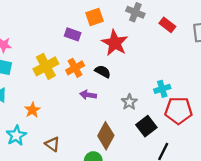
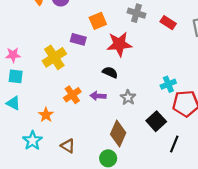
red star: (115, 43) -> (119, 44), turned -30
yellow cross: (46, 66) -> (54, 57), moved
orange cross: (75, 68) -> (72, 95), moved
gray star: (129, 102) -> (128, 97), moved

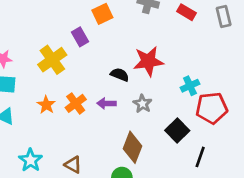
purple rectangle: (78, 39) -> (80, 37), turned 48
red star: (119, 44) -> (148, 61), moved
orange star: (46, 115) -> (46, 105), moved

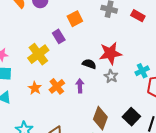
purple arrow: (106, 103) -> (80, 86), turned 88
gray star: (142, 104) -> (111, 76), moved
black square: (177, 131) -> (131, 117), moved

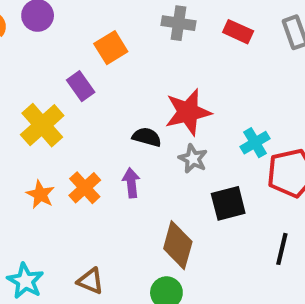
black square: (131, 117) -> (228, 203), moved, turned 36

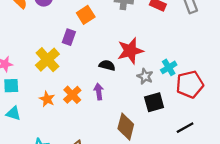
purple rectangle: (81, 86) -> (69, 37), turned 56
gray star: (193, 159) -> (145, 76), moved
black line: (282, 249) -> (185, 128), turned 48

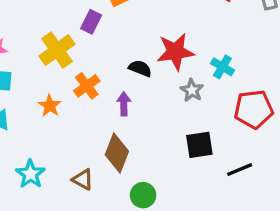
cyan cross: (169, 67) -> (222, 67), moved, turned -35
orange cross: (72, 95) -> (87, 86), moved
black square: (154, 102) -> (199, 145), moved
brown diamond: (126, 127) -> (117, 153), moved

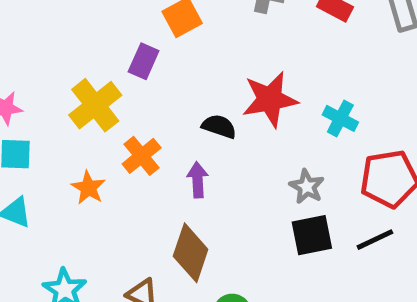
gray star: (192, 90) -> (307, 187), moved
black line: (240, 170) -> (375, 240), moved

